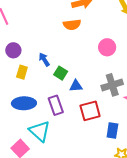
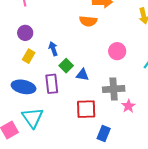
blue triangle: (76, 86) -> (82, 75), moved
purple rectangle: (56, 105) -> (52, 84), moved

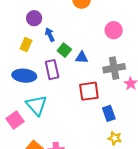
purple circle: (25, 33) -> (34, 18), moved
blue rectangle: (104, 133) -> (109, 113), turned -35

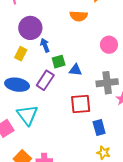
purple circle: (34, 18) -> (30, 28), size x1.5
green square: (64, 50) -> (59, 62), turned 32
purple rectangle: (52, 70) -> (45, 80), turned 42

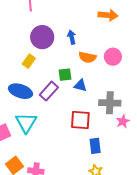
orange semicircle: (79, 16) -> (87, 57), moved
blue arrow: (45, 45) -> (72, 37), moved
pink circle: (109, 45) -> (113, 57), moved

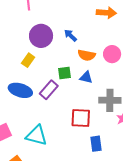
blue arrow: (72, 37) -> (70, 35), turned -32
blue triangle: (80, 85) -> (86, 77), moved
cyan triangle: (26, 123) -> (37, 135), moved, turned -45

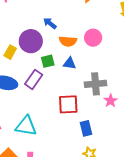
purple circle: (41, 36) -> (31, 41), moved

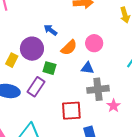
orange semicircle: (68, 41) -> (69, 48), turned -48
green square: (48, 61) -> (49, 68), turned 32
blue triangle: (70, 63) -> (87, 68), moved

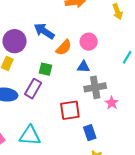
blue arrow: (50, 30) -> (44, 31), size x1.5
purple circle: (32, 49) -> (15, 41), moved

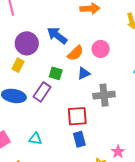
blue triangle: (83, 67) -> (84, 73), moved, turned -32
pink star: (112, 103) -> (118, 152), moved
blue rectangle: (90, 133) -> (79, 139), moved
cyan triangle: (30, 136) -> (35, 139), size x0.6

